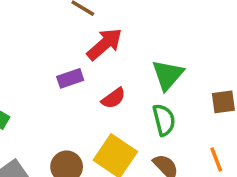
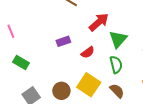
red arrow: (104, 44) -> (99, 22), moved

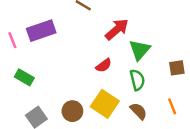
purple rectangle: (63, 41) -> (41, 31), moved, size x1.6

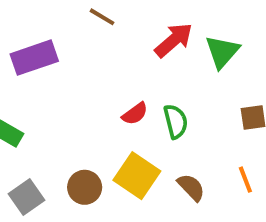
red arrow: (117, 29) -> (174, 40), moved
green triangle: (140, 50) -> (222, 52), moved
green semicircle: (137, 80) -> (176, 121), moved

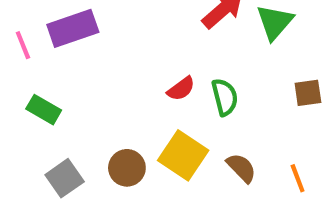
orange line: (245, 180) -> (298, 178), moved

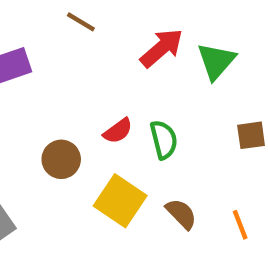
brown circle: (127, 168) -> (61, 159), moved

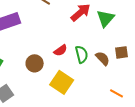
brown semicircle: (181, 214) -> (103, 58), moved
orange line: (240, 225) -> (117, 93), turned -40

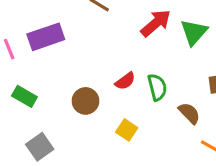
brown semicircle: (103, 58) -> (189, 113), moved
yellow square: (62, 82) -> (127, 130), size x0.6

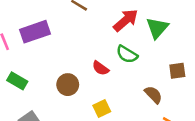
red semicircle: (125, 81) -> (100, 68), turned 72
green semicircle: (157, 87) -> (127, 54), moved, turned 135
yellow square: (127, 130) -> (102, 109), turned 30

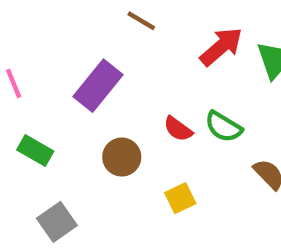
purple rectangle: (35, 32) -> (98, 86), moved, turned -32
green semicircle: (127, 54) -> (223, 127), moved

